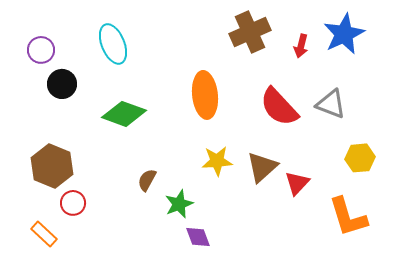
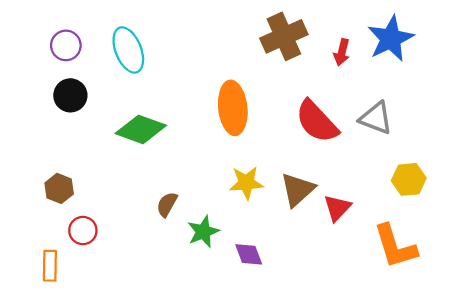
purple circle: (41, 50) -> (66, 45), moved
brown hexagon: (52, 166) -> (59, 188), size x0.6
orange rectangle: (44, 234) -> (50, 266), turned 48
purple diamond: (198, 237) -> (249, 254), moved

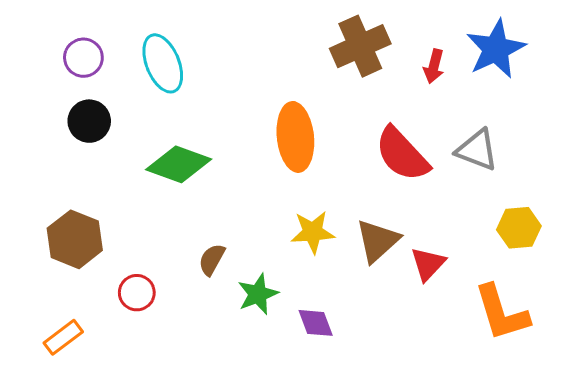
brown hexagon: (59, 188) -> (75, 239), size x1.5
red circle: (83, 231) -> (137, 293), moved
orange rectangle: (50, 266) -> (63, 337), turned 52

